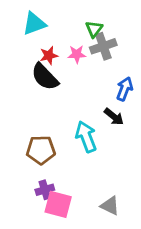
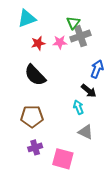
black semicircle: (45, 77) -> (35, 75), moved
cyan arrow: (86, 137) -> (78, 107), moved, size x0.6
pink square: (58, 204) -> (63, 159), moved
gray triangle: (110, 206) -> (86, 132), moved

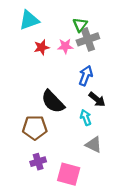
blue arrow: (97, 69) -> (86, 76), moved
black semicircle: (35, 75) -> (53, 102), moved

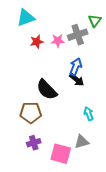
green triangle: (80, 25) -> (95, 21), moved
black arrow: (97, 99) -> (77, 80), moved
cyan arrow: (86, 117) -> (89, 114), moved
gray triangle: (94, 145) -> (82, 142), moved, turned -42

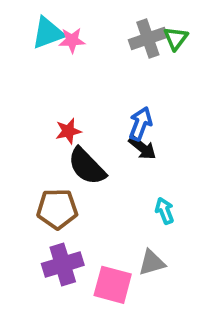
gray cross: (78, 35) -> (148, 38), moved
pink star: (58, 41) -> (72, 40), moved
red star: (37, 42) -> (68, 131), moved
purple cross: (34, 143) -> (63, 264), size x1.5

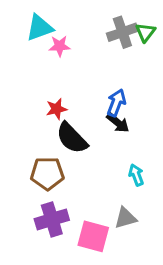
pink star: (72, 40) -> (60, 46), moved

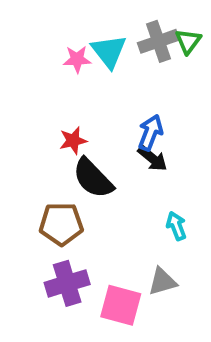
cyan triangle: (40, 28) -> (109, 51), moved, turned -48

